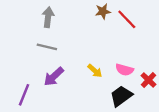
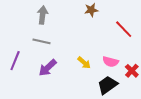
red line: (127, 19) -> (124, 29), moved
purple line: (24, 95) -> (15, 61), moved

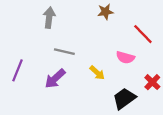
gray line: (41, 41) -> (64, 52), moved
pink semicircle: (111, 62) -> (125, 57), moved

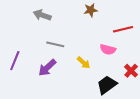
gray arrow: (49, 18) -> (42, 15), turned -78
red line: (143, 34) -> (123, 29), turned -60

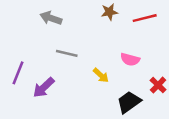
red line: (123, 29) -> (145, 18), moved
purple arrow: (47, 68) -> (44, 87), moved

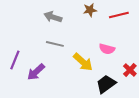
gray arrow: (51, 18) -> (53, 17), moved
yellow arrow: (101, 75) -> (83, 62), size x1.5

